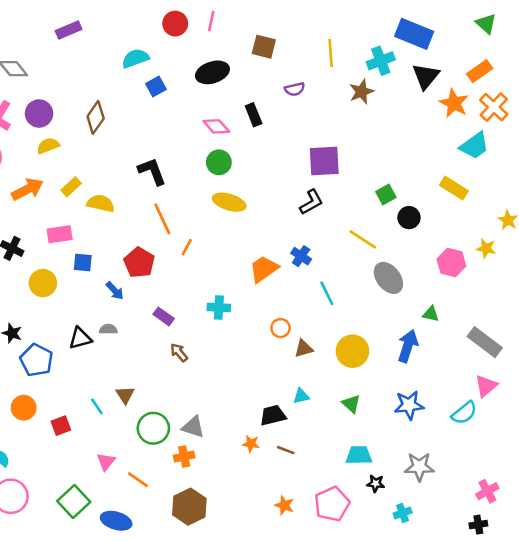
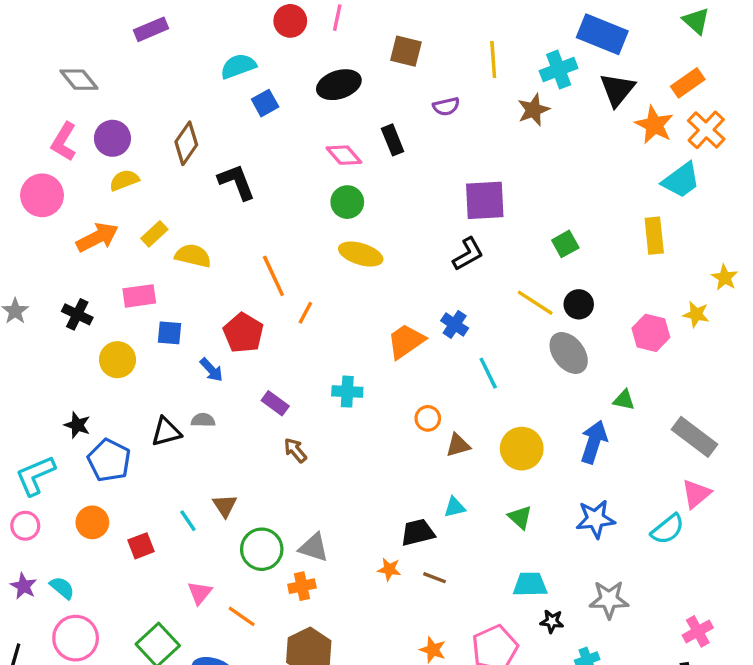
black L-shape: (152, 171) -> (237, 182), moved
yellow rectangle: (454, 188) -> (654, 236), turned 52
black circle: (409, 218) -> (579, 304), moved

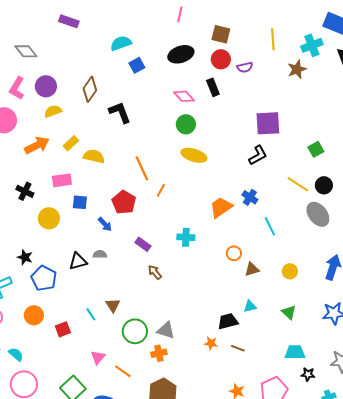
red circle: (290, 21) -> (221, 59), moved
purple rectangle: (151, 29) -> (69, 21), turned 42
yellow circle: (522, 449) -> (290, 271), size x0.6

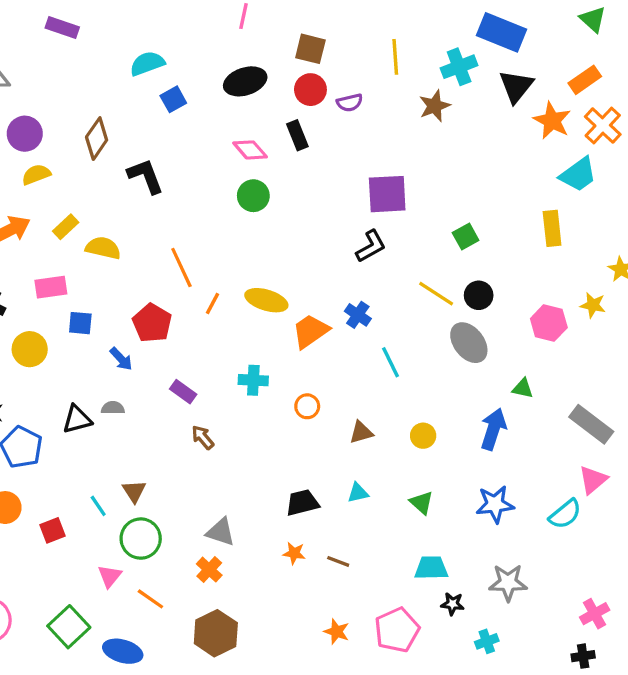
yellow ellipse: (194, 155) -> (266, 300), moved
orange circle: (234, 253) -> (307, 406), moved
black trapezoid: (228, 321) -> (302, 503), moved
green circle: (135, 331) -> (141, 539), moved
orange cross: (159, 353) -> (209, 570), turned -35

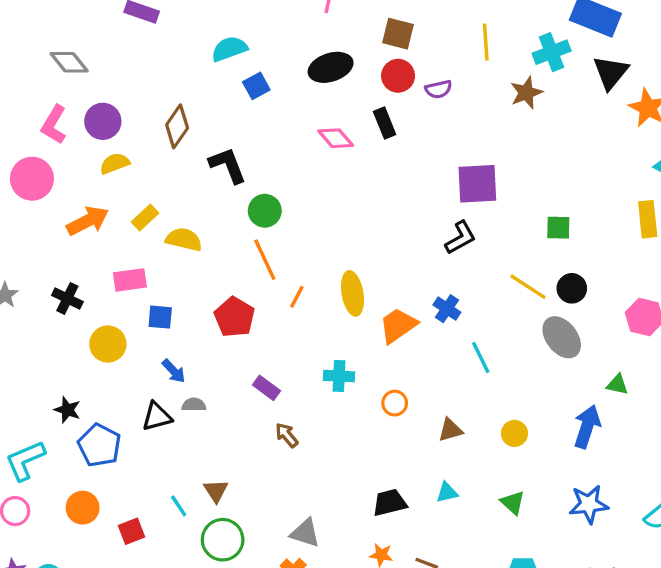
green circle: (253, 196) -> (265, 211), moved
green square: (466, 237) -> (558, 228), turned 30
yellow ellipse: (266, 300) -> (352, 293), turned 63
blue arrow: (121, 359) -> (174, 371), moved

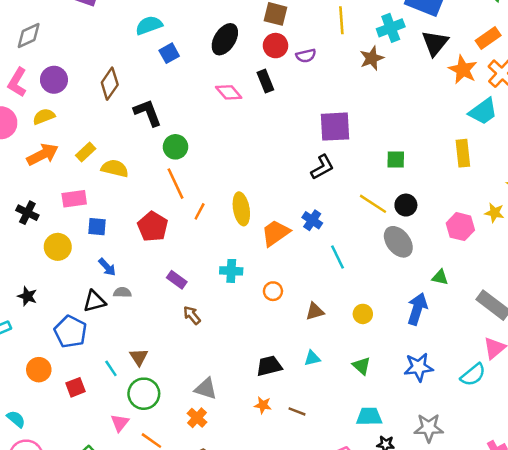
gray diamond: (69, 62) -> (29, 35), turned -76
black ellipse: (331, 67) -> (225, 39), turned -40
yellow semicircle: (115, 163) -> (44, 116), moved
blue pentagon: (99, 445) -> (70, 332), moved

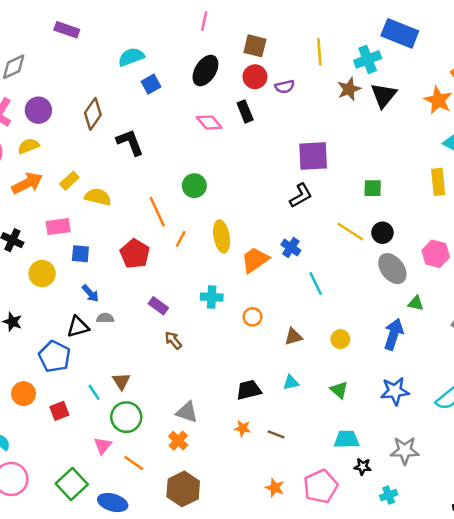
black triangle: (435, 43) -> (384, 95), moved
green circle: (175, 147) -> (194, 186), moved
gray ellipse: (398, 242) -> (392, 269), moved

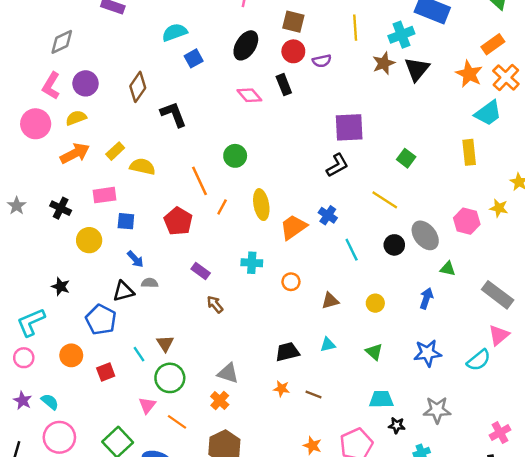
green square: (373, 188) -> (406, 158), turned 36
black circle: (382, 233) -> (394, 245), moved
blue arrow: (394, 334) -> (426, 298), size x0.7

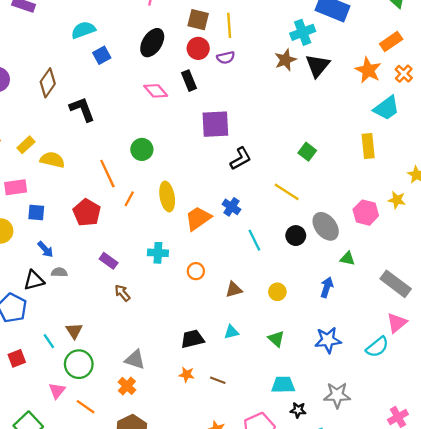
yellow line: (355, 28) -> (229, 25), moved
orange cross: (506, 77) -> (404, 74), size x0.7
purple square: (349, 127) -> (215, 124), moved

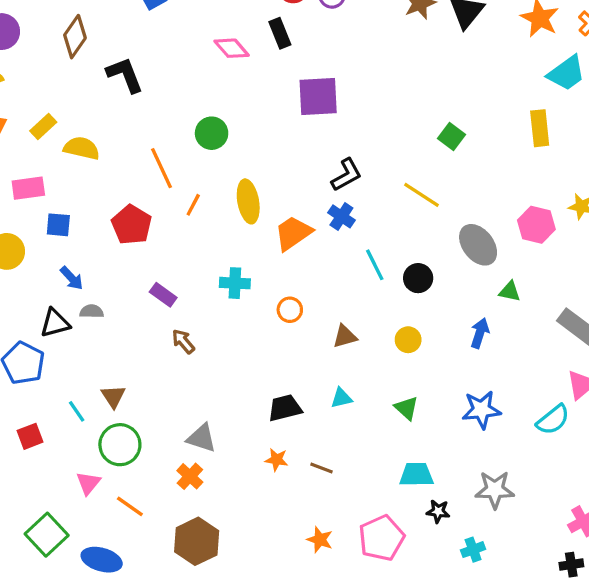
black L-shape: (241, 159) -> (346, 175), moved
black circle: (296, 236) -> (418, 278), moved

